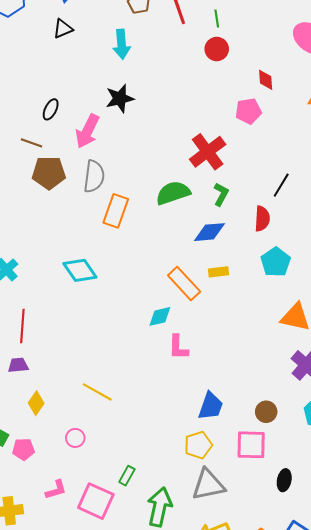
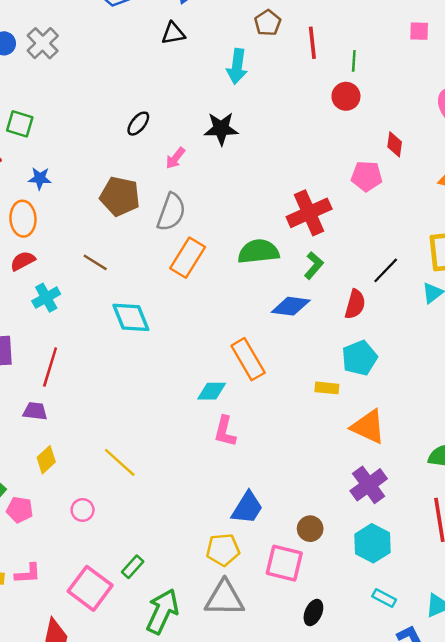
pink arrow: (87, 131) -> (175, 158), size x0.6
brown line: (32, 143) -> (95, 262), moved
yellow rectangle: (219, 272) -> (327, 388), moved
pink L-shape: (56, 490) -> (28, 574), moved

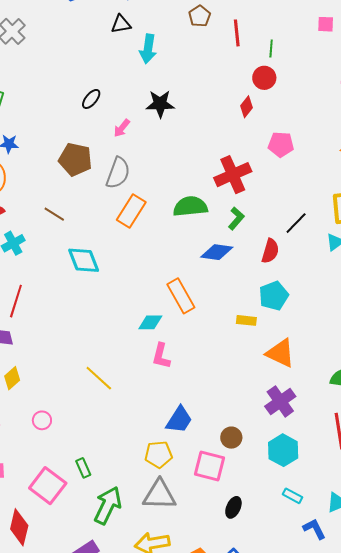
cyan arrow: (237, 66) -> (148, 49), moved
red diamond: (395, 144) -> (246, 107), moved, turned 30
yellow line: (120, 462) -> (99, 378), moved
green rectangle: (133, 567) -> (83, 468), turned -66

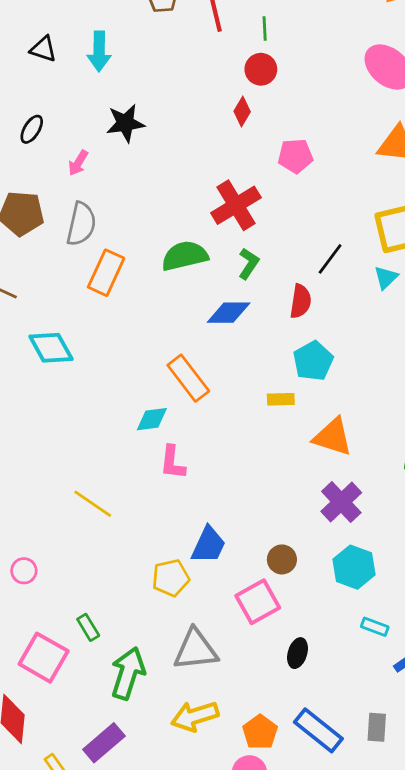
black triangle: (121, 24) -> (43, 49), moved, turned 35
yellow pentagon: (159, 454) -> (171, 578), moved
pink square: (210, 466) -> (258, 602), turned -36

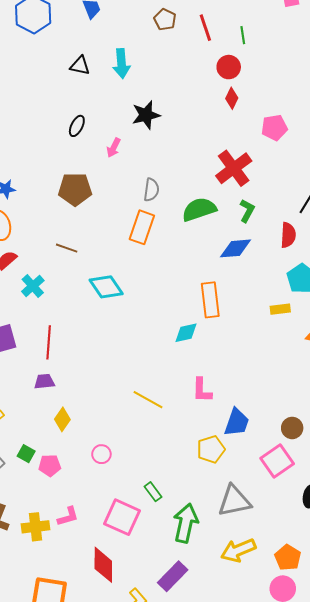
red circle: (261, 69) -> (229, 67), moved
gray semicircle: (81, 224) -> (151, 190), moved, size x0.7
orange rectangle: (188, 378) -> (210, 300), turned 36
pink L-shape: (173, 462) -> (202, 390), moved

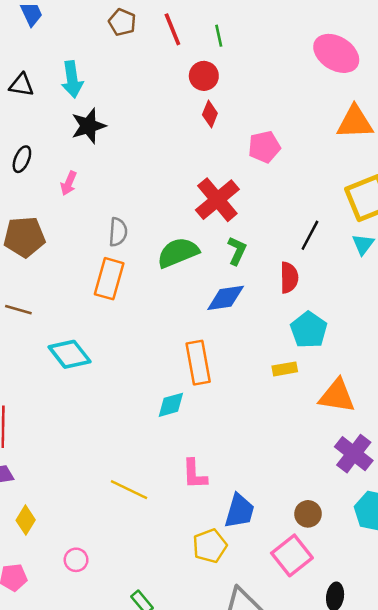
black star: (146, 115) -> (88, 126), moved

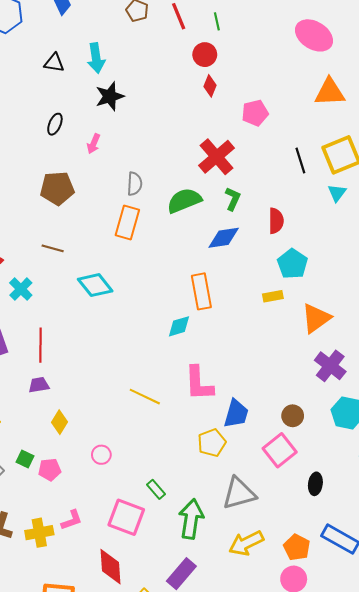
black line: (310, 235) -> (300, 161), moved, turned -45
orange triangle: (337, 396) -> (316, 318), turned -44
pink L-shape: (195, 474) -> (199, 383), size x1.4

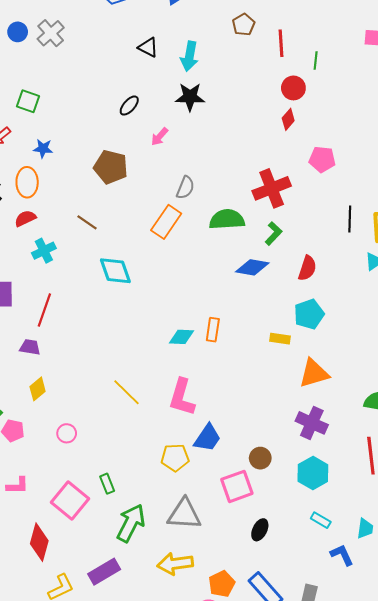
orange rectangle: (201, 291) -> (213, 330), moved, size x0.7
purple cross: (330, 366) -> (312, 423), turned -32

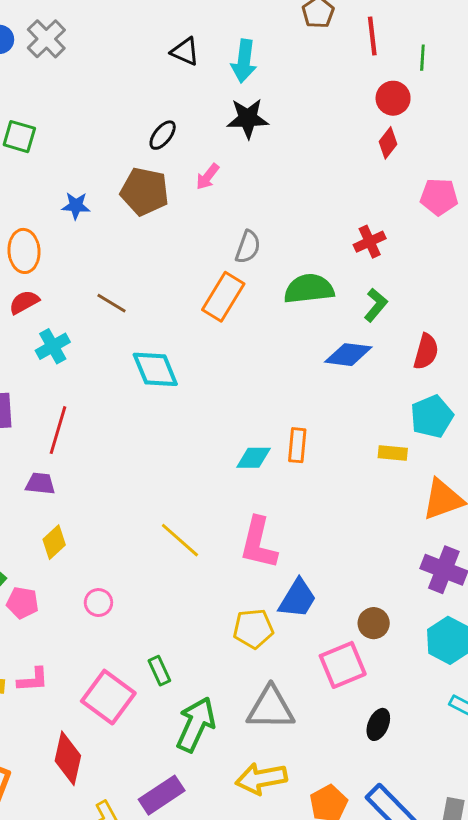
blue star: (43, 148) -> (76, 206), moved
brown pentagon: (111, 167) -> (145, 191), moved
red cross: (272, 188) -> (370, 242), size x0.6

